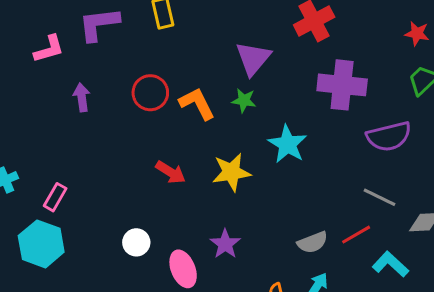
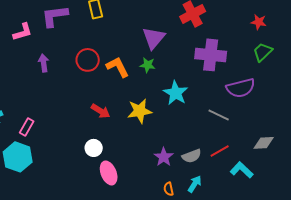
gray line: (380, 197) -> (219, 115), moved
white circle: (136, 242) -> (94, 148), moved
purple star: (225, 244) -> (164, 157), moved

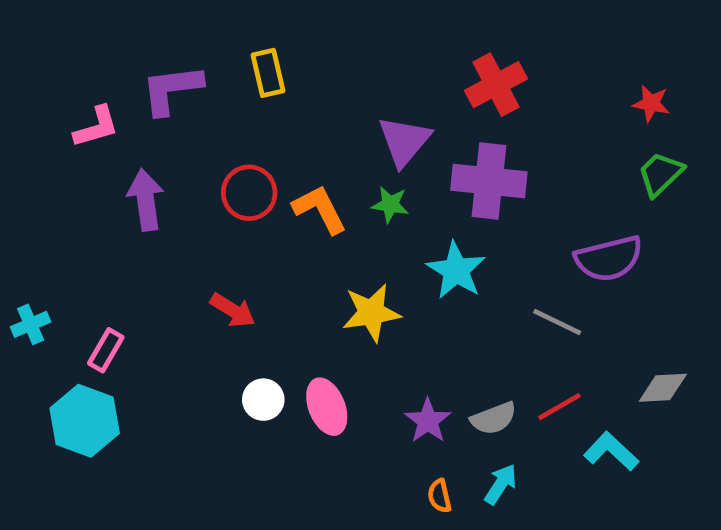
purple cross: (211, 55) -> (489, 181), moved
purple arrow: (44, 63) -> (146, 200), size x1.4
red arrow: (101, 111) -> (233, 310), moved
pink ellipse: (109, 173) -> (327, 407), moved

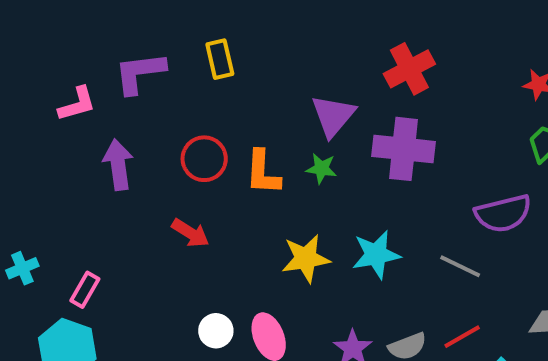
orange L-shape: (320, 209) -> (263, 172), turned -150
cyan star: (456, 270) -> (376, 255), moved, turned 30
red arrow: (233, 310) -> (190, 233), moved

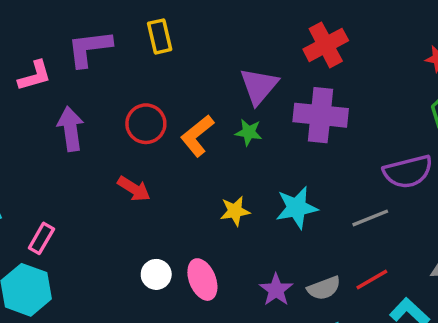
orange L-shape: (263, 172) -> (197, 136), turned 48
yellow star: (306, 258) -> (235, 211), size x0.7
gray line: (460, 266) -> (370, 218), turned -48

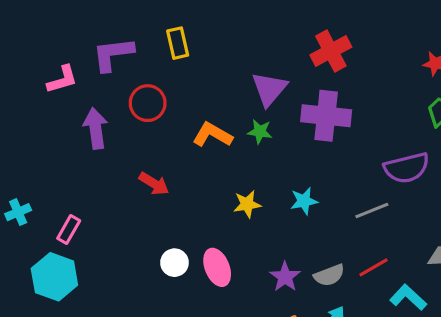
red circle: (146, 124) -> (148, 103), moved
orange L-shape: (197, 136) -> (212, 135), turned 69
cyan star: (297, 208) -> (304, 201), size x0.7

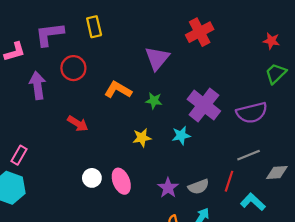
purple cross: (326, 116) -> (204, 105), moved, turned 32
green star: (260, 132) -> (154, 101), moved
gray line: (372, 211) -> (249, 155), moved
red line: (373, 267) -> (229, 181), turned -42

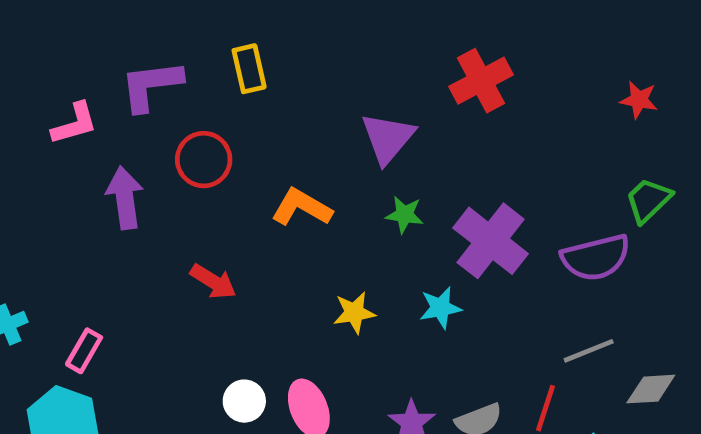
green trapezoid: (276, 74) -> (648, 200), moved
green star: (154, 101) -> (404, 215), moved

